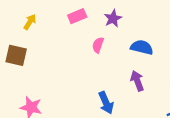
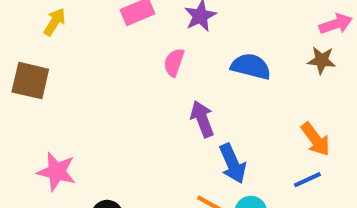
purple arrow: (137, 81) -> (202, 119), moved
blue arrow: (106, 103) -> (233, 163), moved

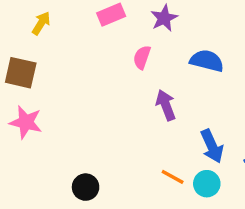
blue arrow: (233, 163) -> (212, 146), moved
pink star: (57, 172) -> (26, 122), moved

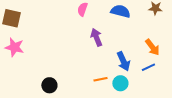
orange line: (173, 177) -> (100, 79), turned -40

